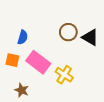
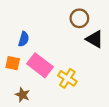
brown circle: (68, 32) -> (79, 18), moved

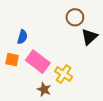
black triangle: (95, 39) -> (89, 37), turned 48
brown star: (23, 95) -> (44, 89), moved

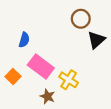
orange square: (12, 60) -> (13, 76), moved, turned 32

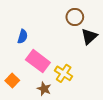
orange square: (13, 76) -> (12, 81), moved

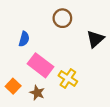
brown circle: (75, 17) -> (62, 18), moved
brown star: (44, 89) -> (37, 93), moved

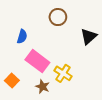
brown star: (37, 93) -> (43, 87), moved

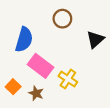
blue semicircle: (22, 36) -> (24, 40), size x1.6
brown star: (43, 87) -> (36, 93), moved

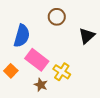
orange square: (13, 87) -> (11, 71), moved
brown star: (36, 93) -> (41, 85), moved

